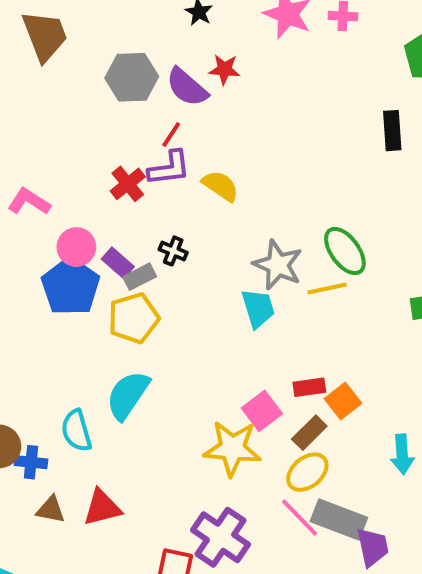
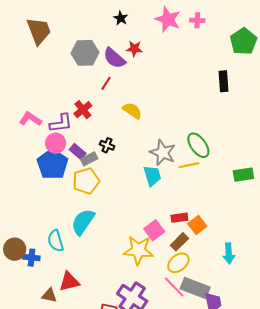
purple L-shape: (169, 168) -> (61, 123), moved
brown triangle: (51, 510) -> (49, 295), moved

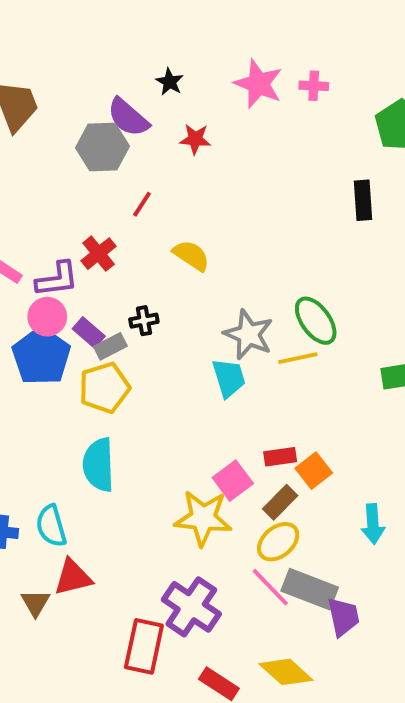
purple semicircle: (114, 58) -> (128, 117), moved
black cross: (107, 145) -> (144, 321), turned -32
cyan semicircle: (83, 222) -> (99, 465), turned -36
cyan semicircle: (56, 241) -> (51, 526), moved
brown triangle: (49, 295) -> (35, 603), turned 49

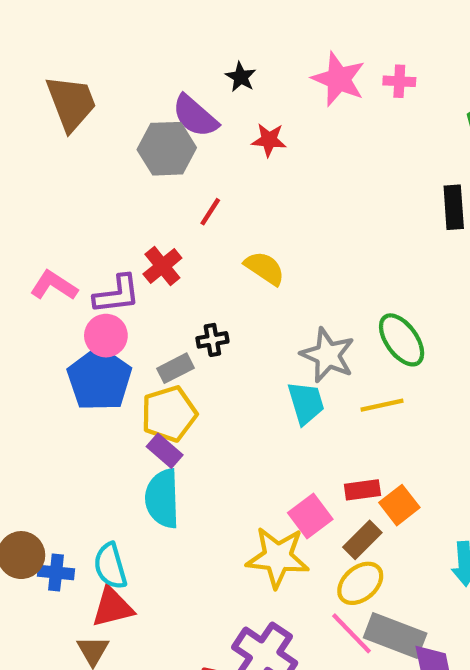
purple rectangle: (89, 332) -> (165, 451), moved
yellow line: (298, 358) -> (382, 405), moved
red triangle: (73, 577) -> (112, 607), moved

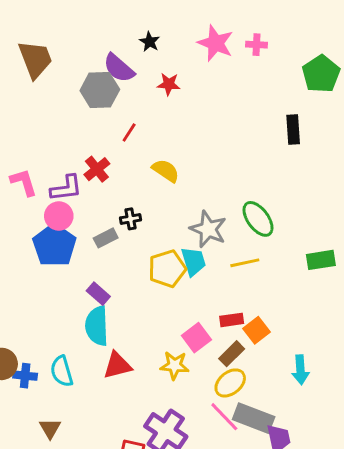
pink L-shape: (54, 286) -> (24, 182), turned 40
yellow pentagon: (169, 414) -> (167, 269), moved
yellow star: (278, 557) -> (175, 365), size x0.7
red triangle: (112, 607) -> (117, 365), moved

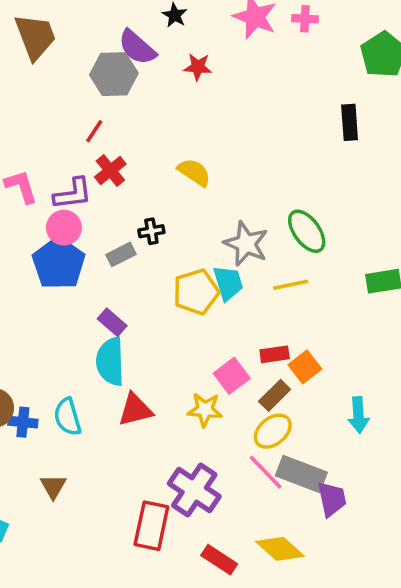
red line: (129, 133) -> (94, 131), moved

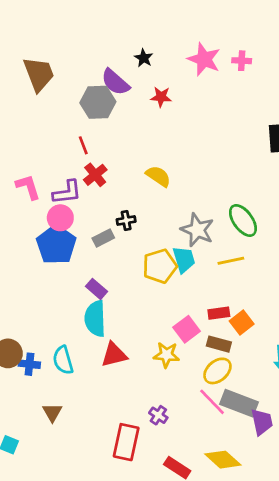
red line: (94, 131) -> (83, 145), turned -54
brown rectangle: (275, 395) -> (219, 344), turned 60
purple cross: (194, 490) -> (158, 415), size x0.5

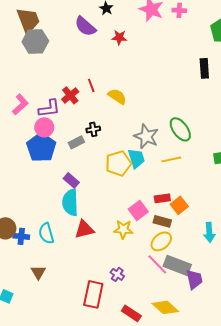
gray hexagon: (98, 102) -> (35, 41), moved
red line: (83, 145) -> (91, 85), moved
pink L-shape: (28, 187) -> (20, 104), turned 65

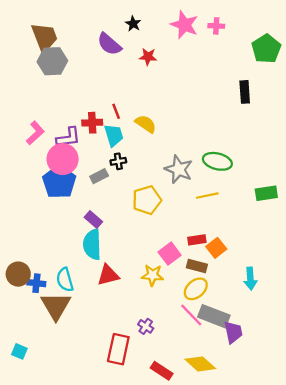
red cross: (70, 95) -> (92, 123), turned 36
pink circle: (44, 127) -> (63, 159), size x1.4
green ellipse: (180, 129) -> (217, 161), turned -40
cyan trapezoid: (136, 158) -> (114, 135), moved
brown triangle: (38, 272) -> (56, 306), moved, size x1.8

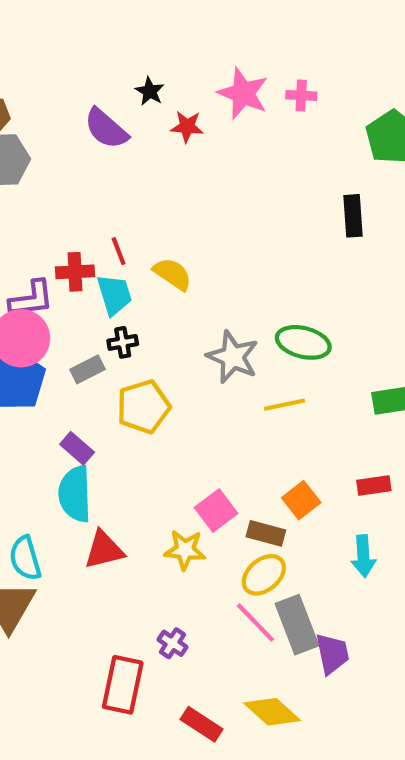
red star: (148, 57) -> (187, 127), moved
yellow pentagon: (147, 200) -> (143, 407), moved
red rectangle: (197, 240) -> (374, 486), moved
gray rectangle: (214, 316) -> (297, 625), turned 48

